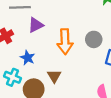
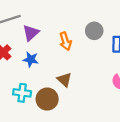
orange arrow: (65, 42) -> (65, 41), size x0.7
blue star: (28, 58) -> (31, 59), moved

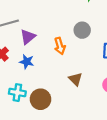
gray circle: (94, 31) -> (82, 30), moved
brown triangle: (64, 80) -> (75, 79), moved

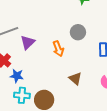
blue star: (27, 62) -> (17, 76), moved

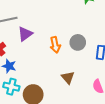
gray circle: (78, 32) -> (78, 42), moved

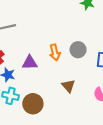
purple triangle: (25, 34) -> (30, 63), moved, turned 35

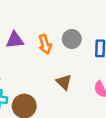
purple triangle: (30, 63) -> (15, 40), moved

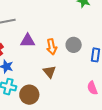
brown triangle: (64, 82) -> (49, 72), moved

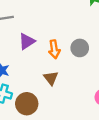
purple triangle: (28, 41) -> (27, 41), turned -35

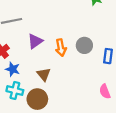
brown triangle: (51, 78) -> (44, 74), moved

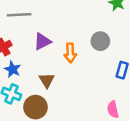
gray circle: (84, 45) -> (100, 41), moved

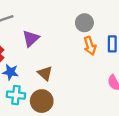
orange arrow: (70, 53) -> (90, 46), moved

